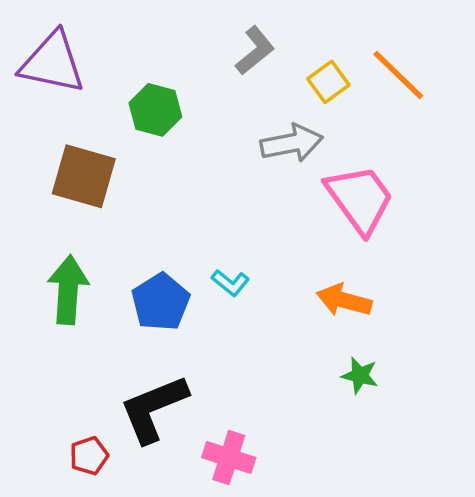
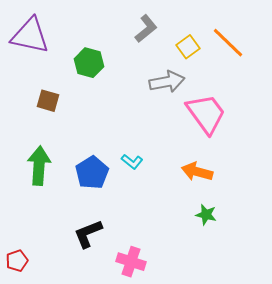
brown square: (84, 176) -> (48, 101), size x0.6
black L-shape: (154, 409) -> (88, 234), size x0.7
red pentagon: (89, 456) -> (17, 261), moved

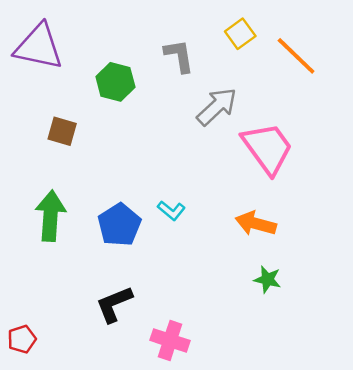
gray L-shape: (146, 29) -> (179, 56), moved, turned -60
yellow square: (188, 47) -> (240, 34), moved
gray arrow: (167, 82) -> (217, 107), turned -32

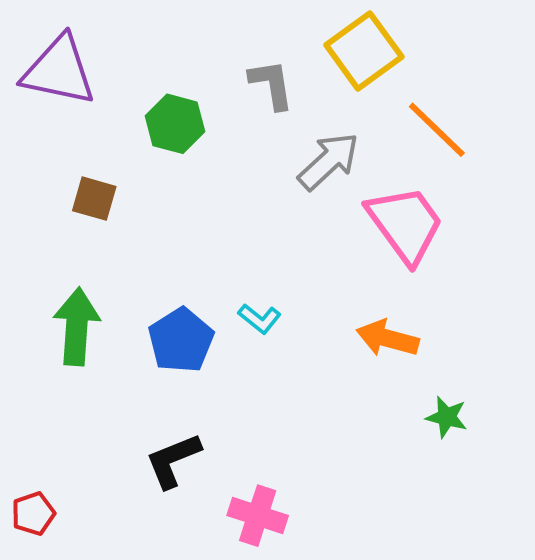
yellow square: (240, 34) -> (364, 51), size x1.6
orange line: (296, 56) -> (437, 130), moved
green star: (267, 279) -> (447, 417), moved

